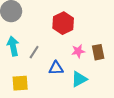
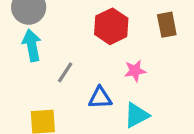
cyan arrow: (13, 46) -> (32, 45), moved
brown rectangle: (98, 52) -> (167, 25), moved

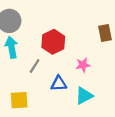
red hexagon: (111, 26) -> (53, 42), moved

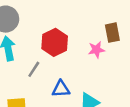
pink star: (83, 65) -> (96, 50), moved

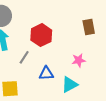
pink star: (96, 50) -> (79, 60), moved

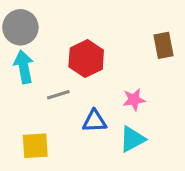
gray line: (24, 57) -> (58, 95), turned 40
pink star: (79, 60) -> (134, 100), moved

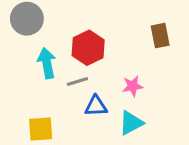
cyan arrow: (24, 67) -> (47, 63), moved
gray line: (58, 95) -> (77, 81), moved

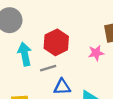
pink star: (133, 86) -> (96, 53), moved

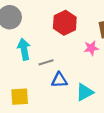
red hexagon: (56, 42) -> (65, 23), moved

